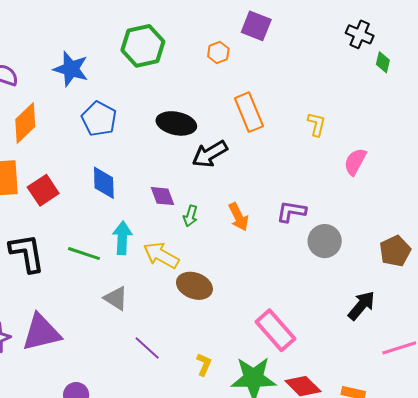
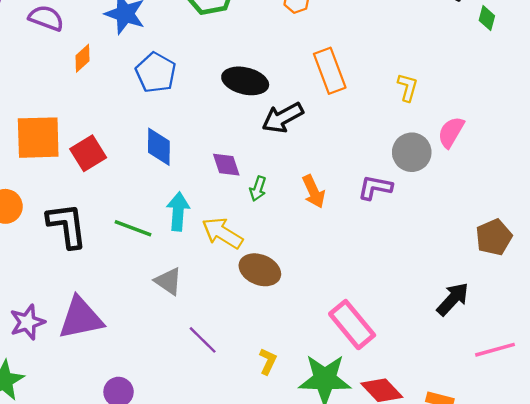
orange diamond: (25, 123) -> (83, 58), moved, size x0.6
gray circle: (325, 241) -> (412, 152), moved

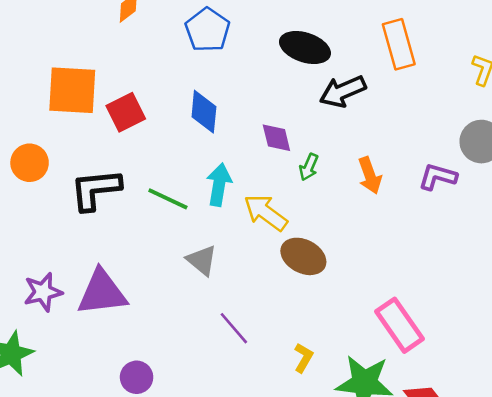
black L-shape: (67, 225) -> (96, 189), turned -93

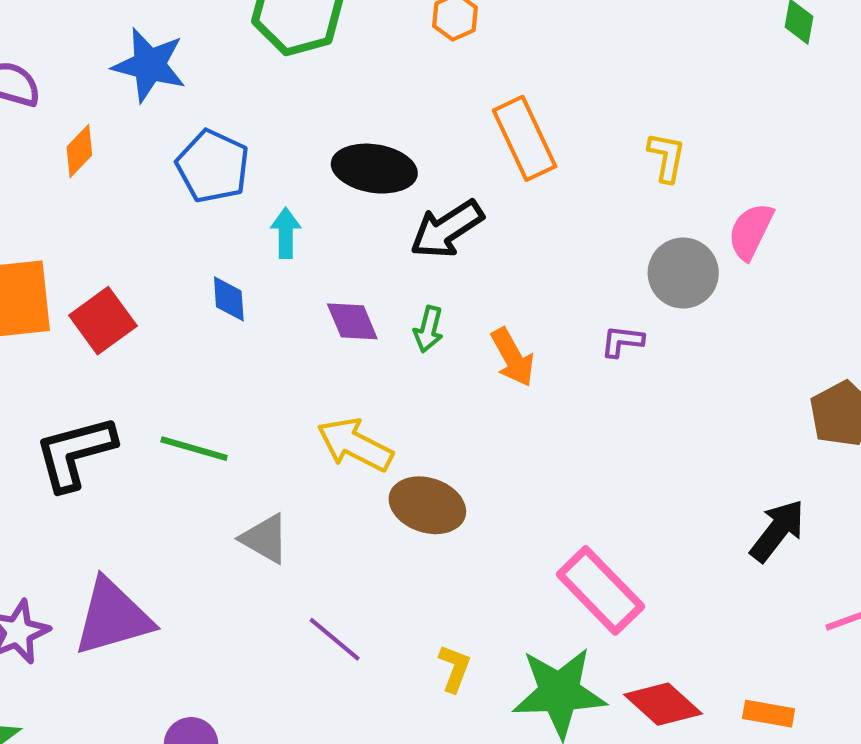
blue diamond: (204, 112) -> (229, 299), size x0.7
green arrow: (309, 167) -> (428, 329), moved
purple L-shape: (438, 177) -> (622, 341), size x0.7
cyan arrow: (219, 185) -> (286, 233), moved, size x0.7

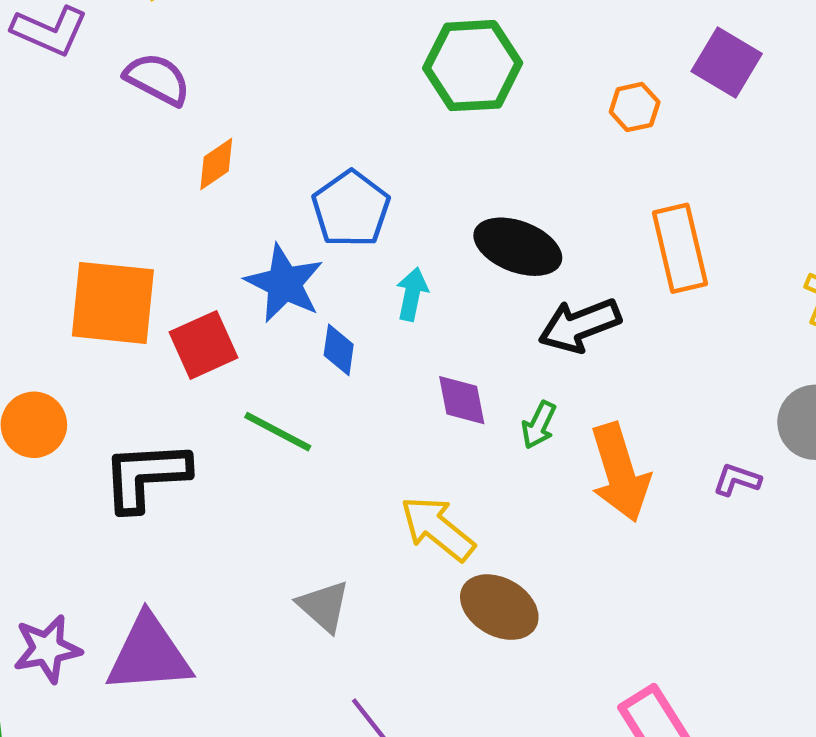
blue star: (149, 65) -> (284, 283), moved
orange arrow: (513, 357) -> (620, 472), size x1.5
green line: (194, 449) -> (278, 432), moved

